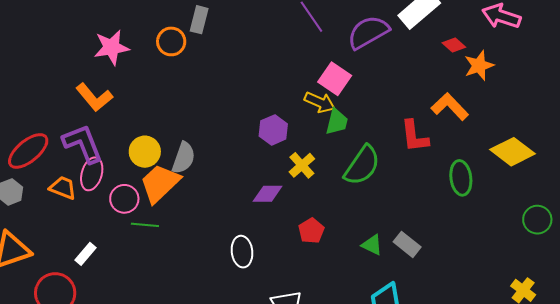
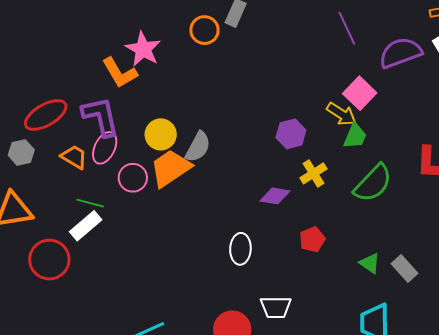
pink star: (111, 47) -> (143, 49), moved, turned 30
green line: (145, 225) -> (90, 203), moved
white rectangle: (85, 254) -> (86, 226), size x1.4

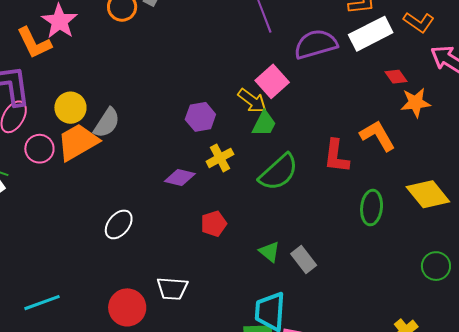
white ellipse: (240, 249) -> (119, 224), moved, turned 32

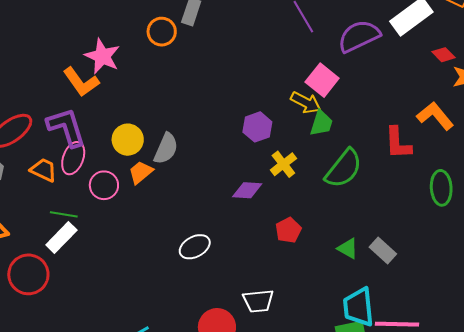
orange trapezoid: (78, 142) -> (141, 172), size x0.6
white ellipse: (119, 224) -> (195, 247), turned 32

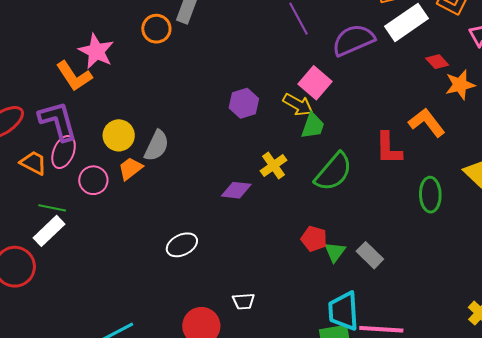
purple hexagon: (257, 127) -> (244, 103), moved
red pentagon: (288, 230) -> (314, 239), moved, turned -30
green triangle: (348, 248) -> (335, 252), turned 35
white trapezoid: (258, 301) -> (244, 301), size x0.7

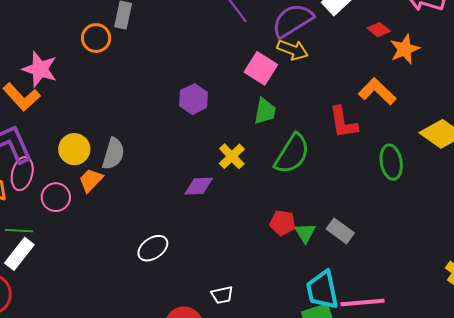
yellow arrow: (298, 105) -> (293, 50), moved

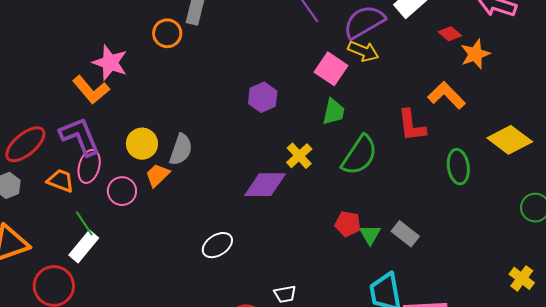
purple diamond: (199, 186) -> (265, 185), size x1.4
green line: (19, 231) -> (84, 223), turned 52

